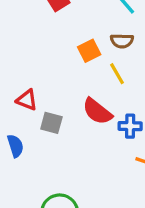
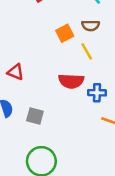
red semicircle: (97, 111) -> (71, 81), turned -35
gray square: (51, 123) -> (35, 116), moved

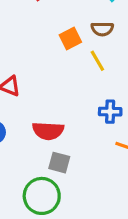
red semicircle: (71, 81) -> (48, 131), moved
gray square: (35, 116) -> (59, 163), moved

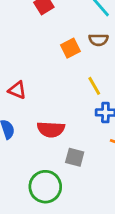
yellow line: (97, 61) -> (94, 86), moved
gray square: (59, 163) -> (75, 157), moved

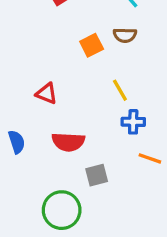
red triangle: (17, 90) -> (47, 94), moved
gray square: (75, 157) -> (97, 175), turned -30

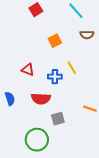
brown semicircle: (125, 35) -> (87, 35), moved
blue cross: (133, 122) -> (55, 77), moved

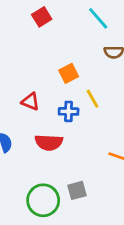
orange square: (55, 41) -> (69, 73), moved
gray square: (58, 119) -> (77, 190), moved

